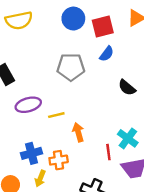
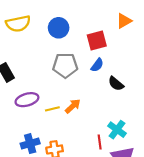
blue circle: (73, 19) -> (59, 28), moved
red square: (103, 26) -> (97, 40), moved
blue semicircle: (107, 54) -> (97, 65), moved
orange arrow: (78, 132) -> (73, 106), moved, turned 63

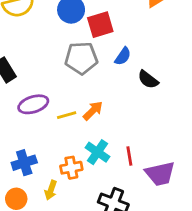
red square: (97, 40) -> (100, 25), moved
cyan cross: (117, 130) -> (98, 152), moved
blue cross: (30, 144) -> (24, 163), moved

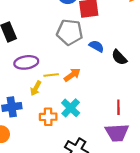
blue semicircle: (123, 56) -> (96, 46), moved, turned -104
red line: (129, 156) -> (118, 107), moved
yellow arrow: (51, 190) -> (36, 88), moved

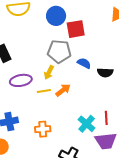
black semicircle: (119, 57) -> (105, 73), turned -42
yellow arrow: (36, 88) -> (49, 72), moved
cyan cross: (71, 108) -> (87, 124), moved

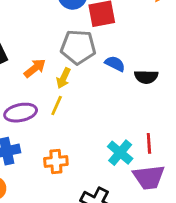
purple ellipse: (21, 80) -> (21, 113), moved
orange arrow: (63, 90) -> (35, 68), moved
yellow line: (44, 91) -> (57, 106), turned -56

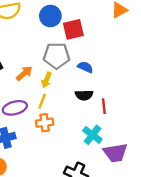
black semicircle: (146, 77) -> (84, 95), moved
red line: (149, 143) -> (104, 106), moved
orange cross: (56, 161) -> (45, 123), moved

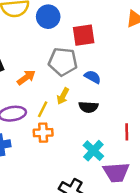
blue circle: (50, 16) -> (48, 17), moved
yellow arrow: (46, 80) -> (63, 96), moved
red line: (104, 106) -> (127, 132), moved

